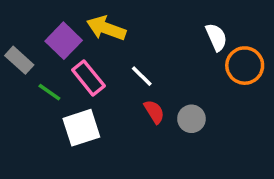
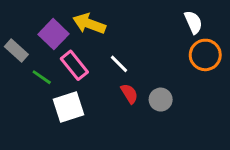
white semicircle: (216, 37) -> (193, 22), moved

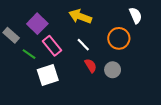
yellow arrow: (89, 24) -> (80, 16), moved
orange circle: (205, 55) -> (119, 38), moved

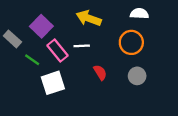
white semicircle: (136, 15) -> (139, 14), moved, turned -63
white line: (83, 45) -> (82, 46), moved, turned -48
gray circle: (113, 70) -> (137, 76), moved

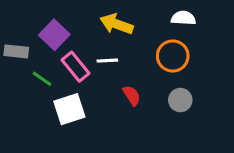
gray rectangle: (12, 39) -> (16, 51), turned -36

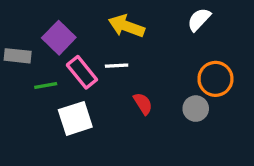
white semicircle: (183, 18) -> (199, 20), turned -50
orange circle: (173, 56) -> (215, 79), moved
green line: (42, 79) -> (46, 85), turned -45

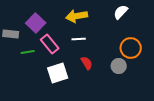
yellow arrow: (126, 26) -> (77, 16), turned -30
white line: (117, 66) -> (79, 39), moved
white square: (75, 118) -> (58, 73), moved

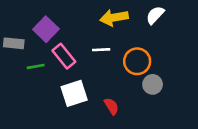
yellow arrow: (77, 16) -> (114, 18), moved
orange circle: (131, 48) -> (137, 61), moved
red semicircle: (87, 63) -> (111, 106), moved

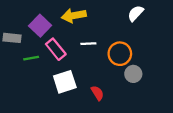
yellow arrow: (114, 18) -> (74, 15), moved

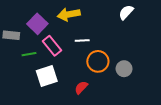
orange circle: (120, 54) -> (98, 61), moved
white square: (65, 82) -> (47, 76), moved
red semicircle: (97, 93) -> (81, 87), moved, turned -104

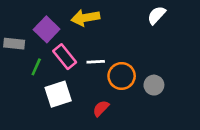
white line: (82, 40) -> (96, 62), moved
green line: (29, 54) -> (36, 67), turned -56

